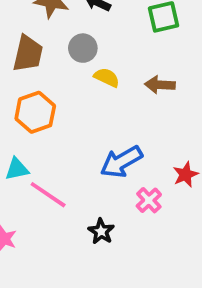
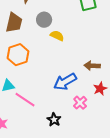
brown arrow: (160, 85) -> (92, 66), moved

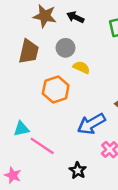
orange hexagon: (18, 55) -> (56, 89), moved

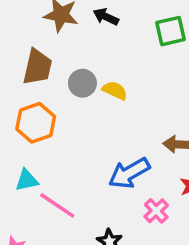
gray circle: (66, 48) -> (82, 83), moved
orange hexagon: (56, 89) -> (36, 123), moved

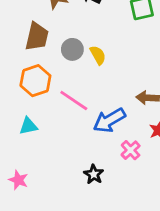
yellow semicircle: (115, 90) -> (98, 55), turned 36
pink line: (57, 205) -> (74, 100), moved

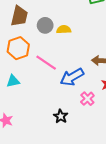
yellow semicircle: (98, 55) -> (64, 30), turned -64

